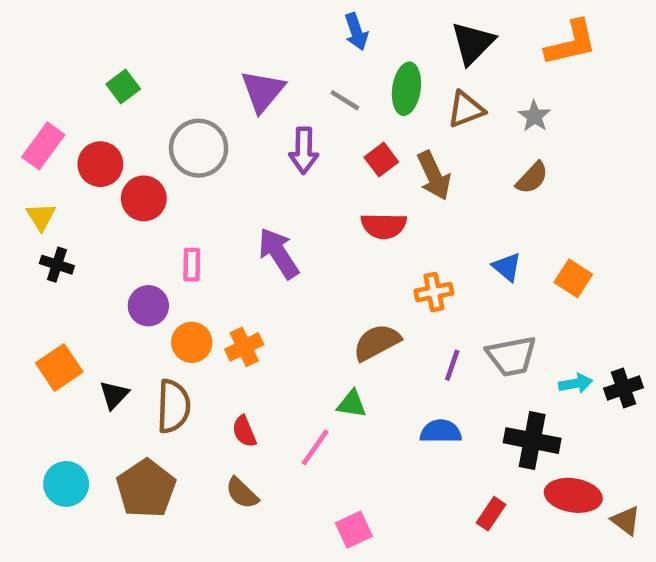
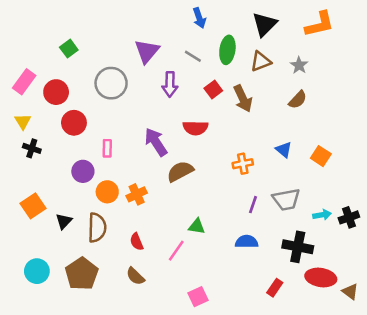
red circle: (144, 198) -> (74, 123), moved
red semicircle: (384, 226) -> (195, 128), moved
brown semicircle: (377, 342) -> (180, 171), moved

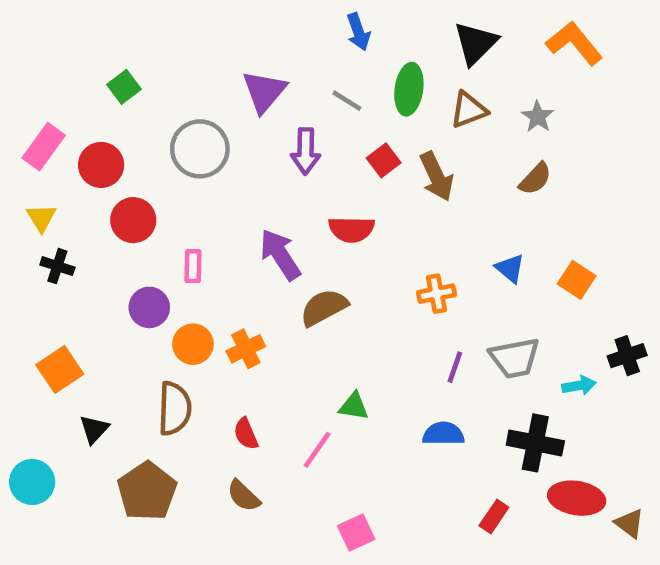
orange L-shape: (320, 24) -> (574, 43), turned -116
black cross: (349, 217) -> (627, 356), moved
black triangle: (64, 221) -> (94, 429), moved
cyan circle: (37, 271) -> (32, 482), moved

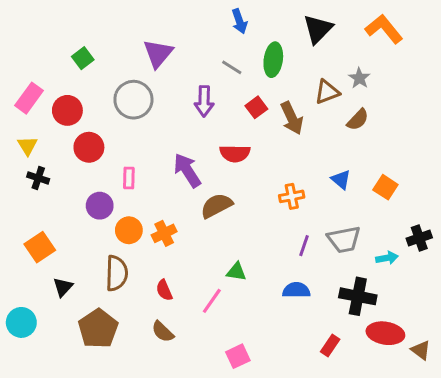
purple triangle: (264, 91) -> (158, 54), moved
brown triangle: (469, 110) -> (327, 92), moved

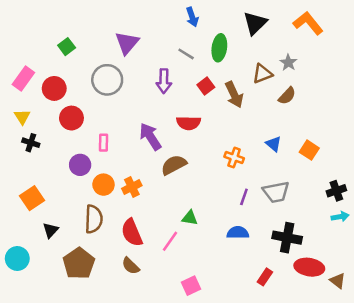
orange cross: (292, 196) -> (234, 157), turned 30
cyan arrow: (387, 258) -> (340, 217), moved
red semicircle: (164, 290) -> (132, 233), size x1.6

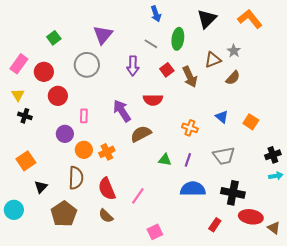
purple line: (244, 197) -> (188, 160), moved
green triangle: (190, 218) -> (165, 160), moved
blue semicircle: (238, 233) -> (193, 189), size x1.4

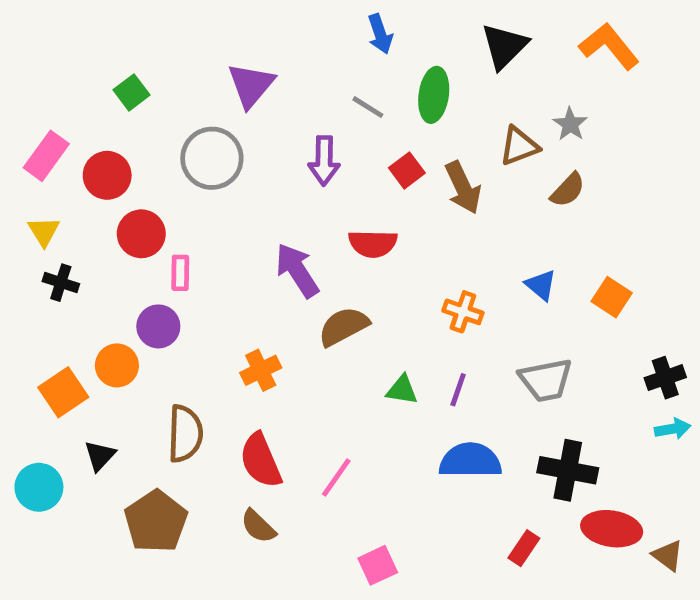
pink rectangle: (84, 116) -> (180, 273), moved
orange circle: (84, 150) -> (117, 365), moved
cyan circle: (14, 210) -> (39, 487), moved

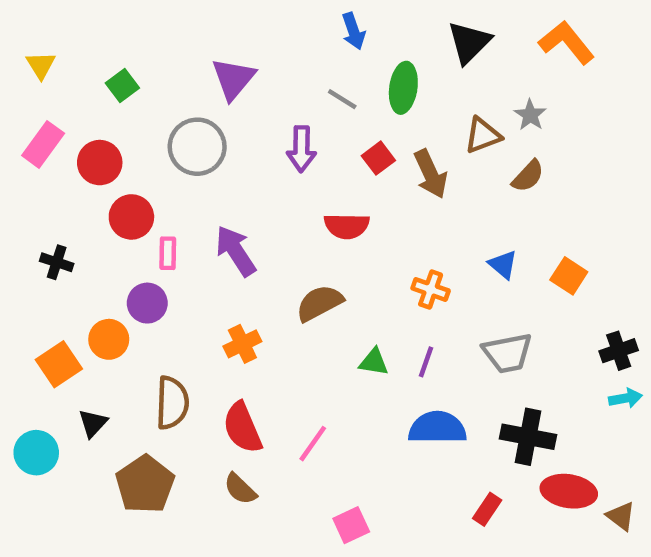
yellow triangle: (44, 231) -> (41, 65), moved
purple arrow: (297, 270) -> (236, 251), moved

